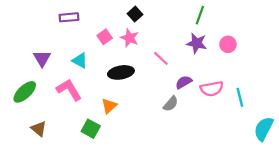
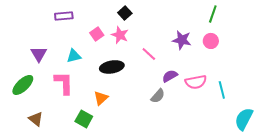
green line: (200, 15) -> (213, 14), moved
cyan triangle: (80, 61) -> (74, 56), turned -42
pink L-shape: (69, 90) -> (64, 83), turned 30

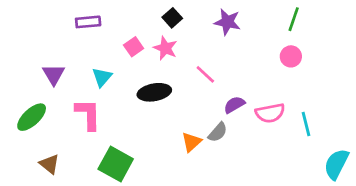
purple star: (182, 40) -> (227, 22), moved
cyan triangle: (74, 56) -> (102, 77), turned -35
orange triangle: (101, 98) -> (192, 142), moved
green square: (84, 119) -> (116, 164), size x1.4

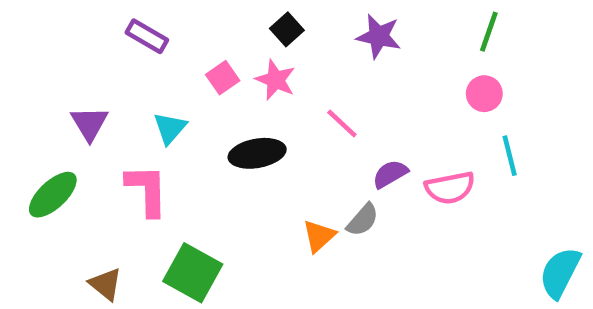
purple rectangle: (88, 22) -> (147, 36), turned 35
cyan line: (306, 124) -> (510, 156), moved
brown triangle: (49, 164) -> (106, 284), moved

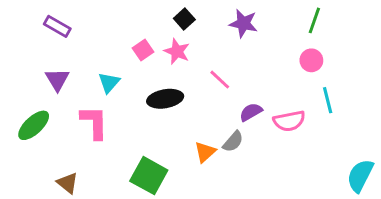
purple rectangle: (147, 36) -> (57, 26), moved
green square: (193, 273) -> (149, 176), moved

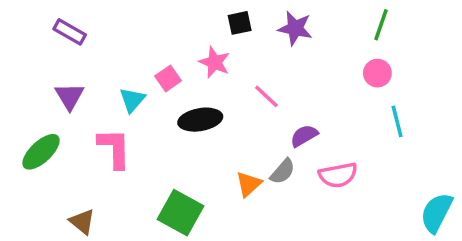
black square: (184, 19) -> (240, 23), moved, turned 30
pink square: (143, 50) -> (168, 78), moved
pink semicircle: (289, 121) -> (338, 175), moved

